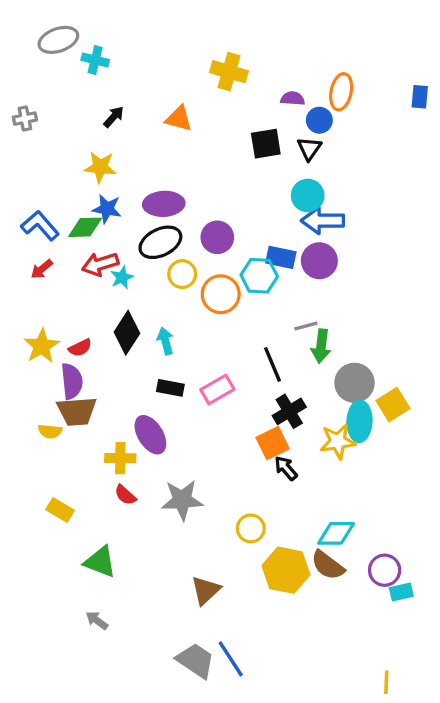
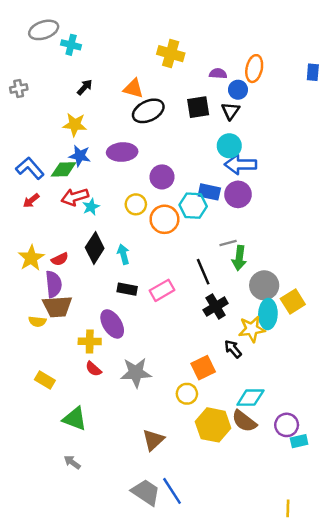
black ellipse: (160, 242) -> (148, 111), moved
orange square: (273, 443) -> (203, 368), moved
black arrow: (286, 468) -> (233, 349), moved

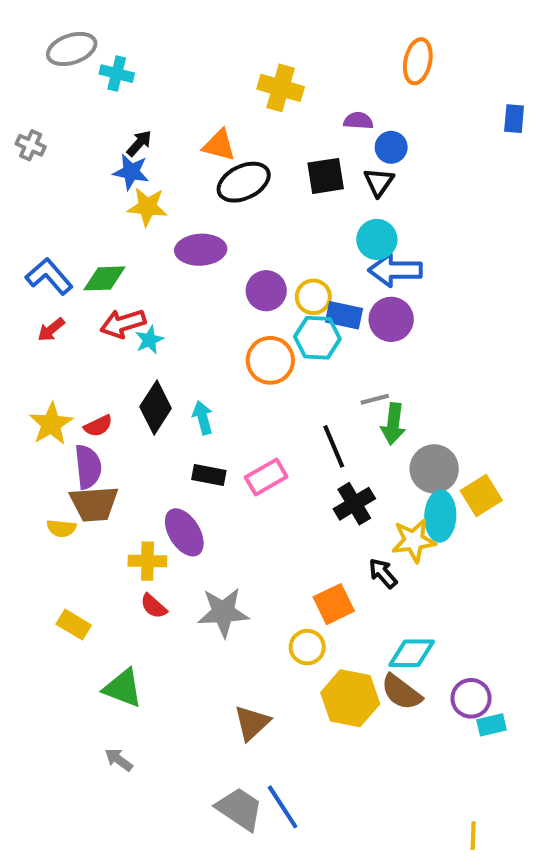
orange ellipse: (254, 69) -> (418, 61), moved
gray cross: (19, 88) -> (31, 145), turned 35
yellow star: (75, 125) -> (147, 207), moved
blue star: (80, 156) -> (131, 172), moved
yellow circle: (136, 204) -> (313, 297), moved

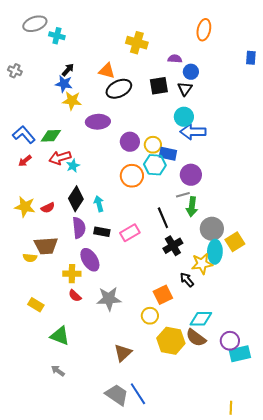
purple circle: (391, 319) -> (191, 175), moved
yellow star: (51, 424) -> (25, 207), turned -30
purple semicircle: (88, 467) -> (79, 228), moved
cyan rectangle: (492, 725) -> (240, 354), size x1.5

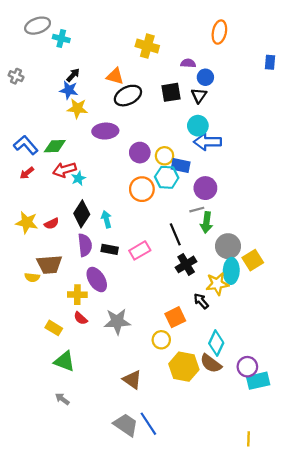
yellow rectangle: (36, 305) -> (54, 328), moved
cyan diamond: (201, 319) -> (216, 343), turned -65
brown triangle: (123, 353) -> (132, 380), turned -42

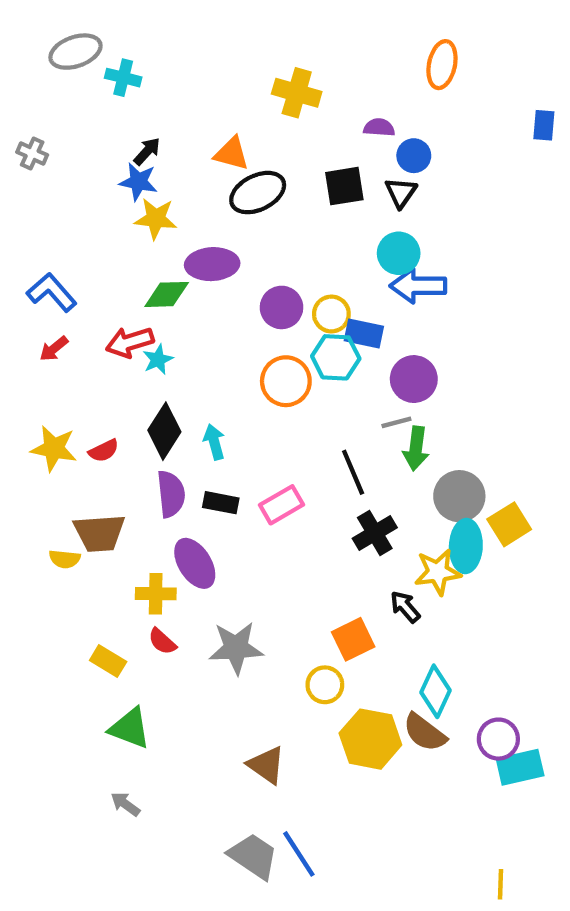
green diamond: (55, 146) -> (167, 294), moved

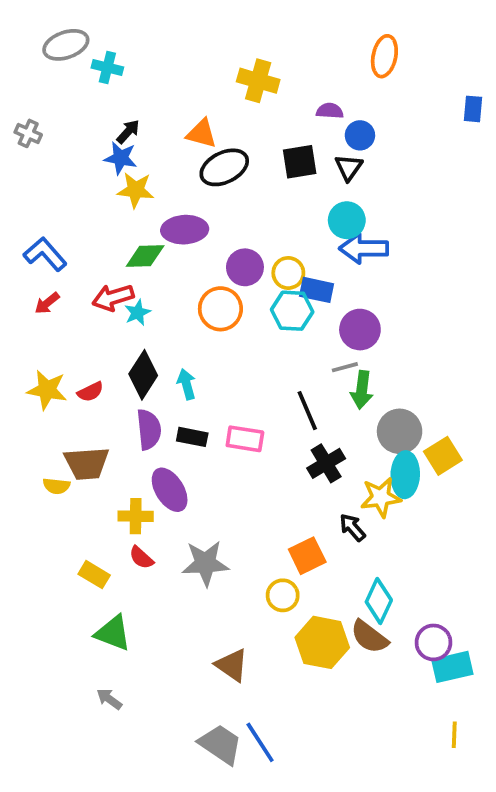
orange circle: (286, 381) -> (220, 309), moved
pink rectangle: (282, 505) -> (245, 439), turned 39
yellow line: (501, 884) -> (454, 735), moved

